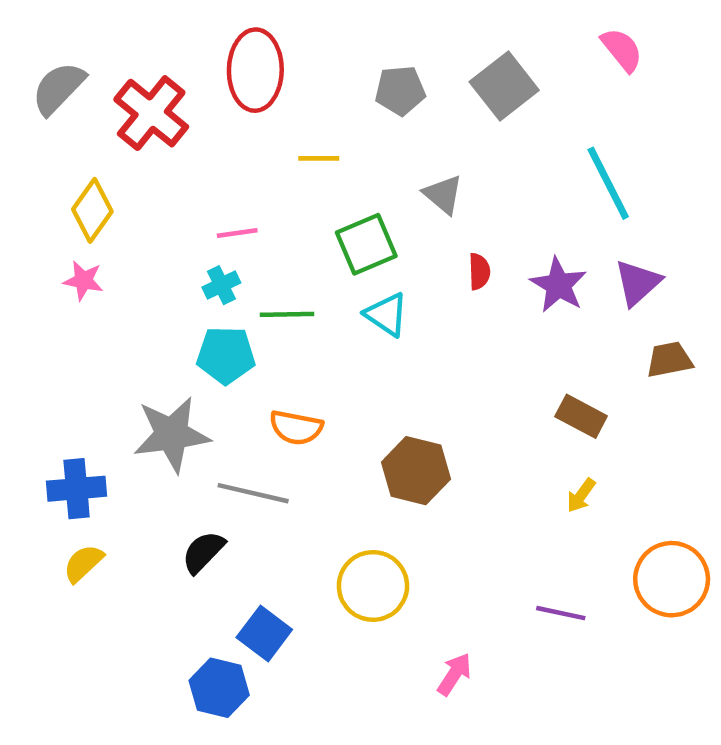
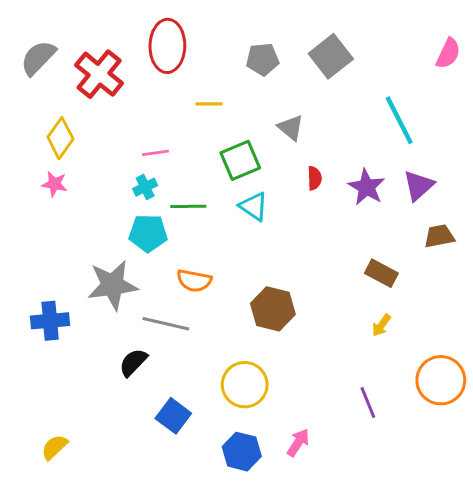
pink semicircle: (622, 50) -> (448, 53), moved, turned 64
yellow semicircle: (83, 563) -> (54, 447), moved
purple line: (561, 613) -> (368, 402), turned 56
blue hexagon: (219, 688) -> (242, 452), moved

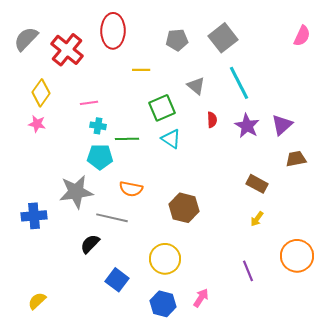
cyan line: (399, 120) -> (239, 83), moved
pink line: (156, 153) -> (89, 103), moved
cyan cross: (145, 187) -> (98, 126), turned 35

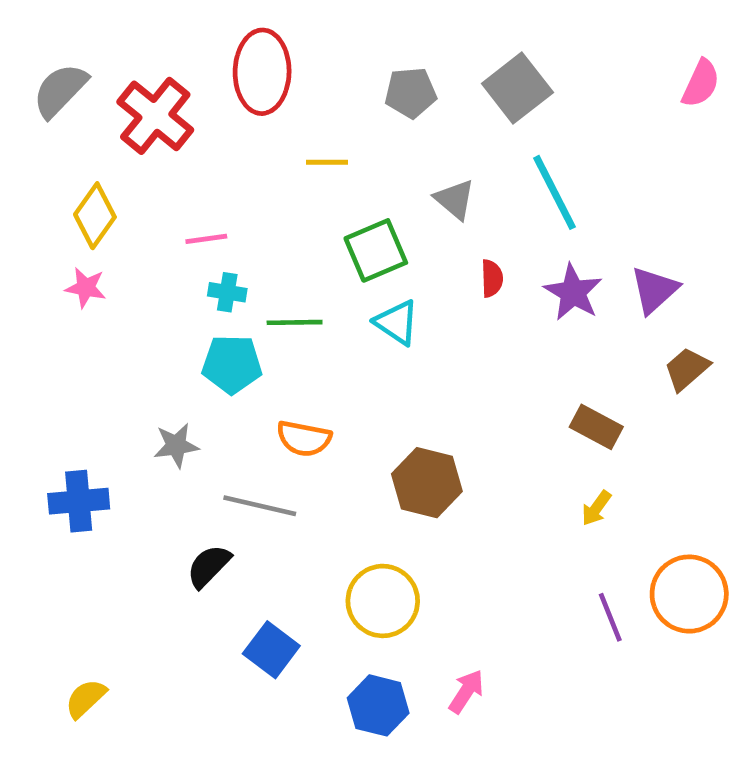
brown trapezoid: (296, 159) -> (687, 369), turned -30
gray star: (76, 192) -> (176, 445), size x0.6
purple line: (248, 271) -> (610, 617), moved

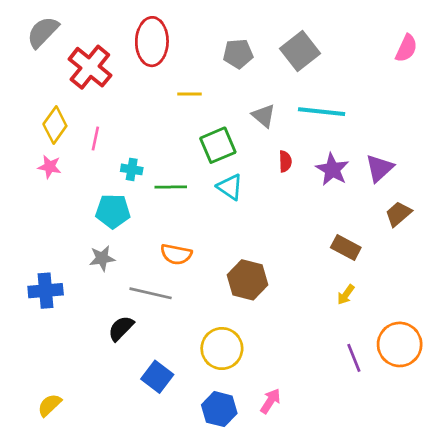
gray semicircle: (60, 90) -> (43, 32), moved
cyan line: (555, 192) -> (322, 112), turned -57
pink line: (206, 239) -> (95, 138), moved, turned -70
cyan pentagon: (232, 364) -> (113, 211), moved

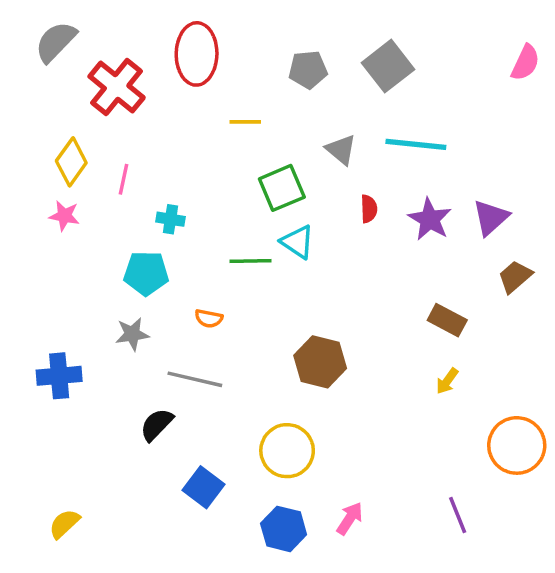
green line: (171, 187) -> (251, 261), moved
orange semicircle: (176, 254) -> (209, 318), moved, size x0.7
purple line: (354, 358) -> (458, 515), moved

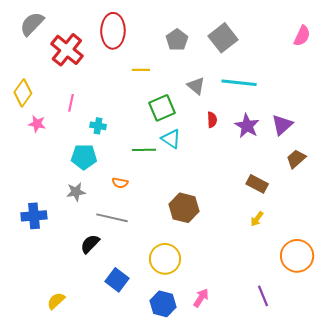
gray pentagon: (308, 70) -> (177, 40), turned -30
yellow diamond: (71, 162) -> (23, 93), moved
yellow semicircle: (64, 524) -> (56, 301), moved

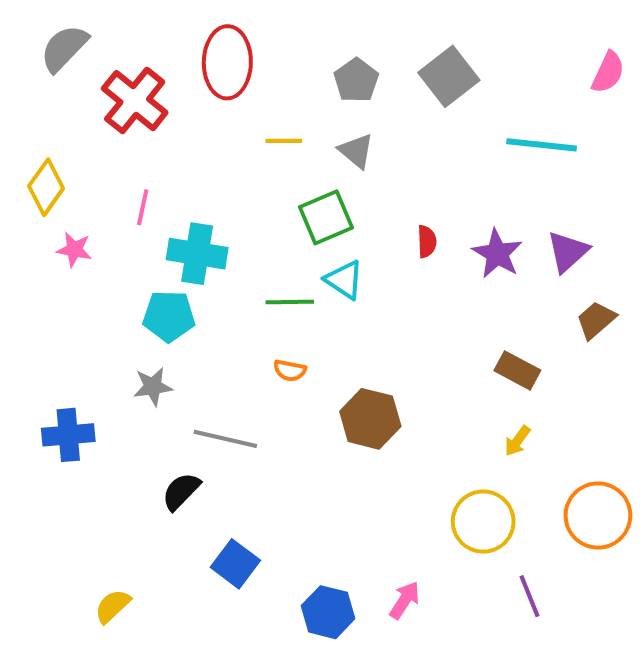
cyan line: (239, 83) -> (542, 145), moved
gray triangle: (196, 86) -> (356, 151), moved
cyan cross: (98, 126) -> (197, 254), size x1.8
orange semicircle: (120, 183) -> (290, 370), moved
yellow circle: (165, 259) -> (483, 522), moved

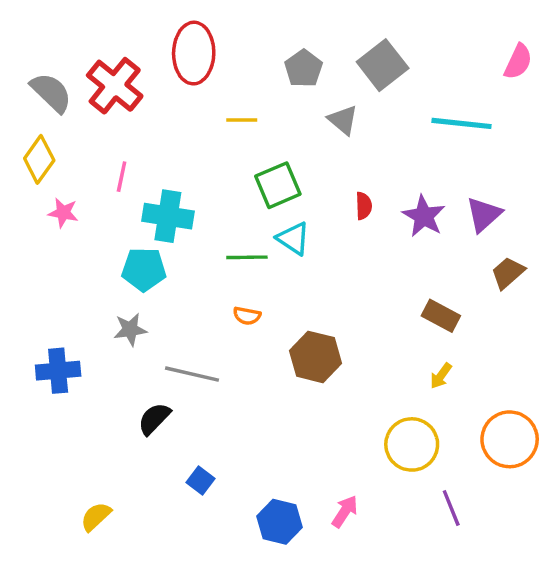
gray semicircle: (64, 48) -> (51, 93), moved, turned 90
gray triangle: (356, 151) -> (343, 120), moved
blue square: (235, 564) -> (201, 481), size x0.7

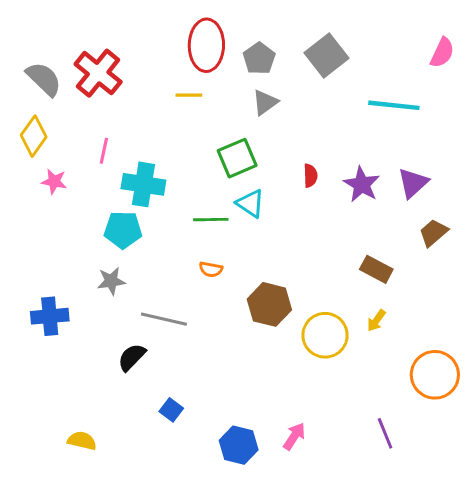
red ellipse: (194, 53) -> (206, 45), moved
yellow line: (242, 120) -> (189, 95), moved
gray triangle: (343, 120) -> (265, 102), moved, turned 44
yellow circle: (412, 444) -> (325, 335), moved
yellow semicircle: (96, 517) -> (82, 441), turned 56

